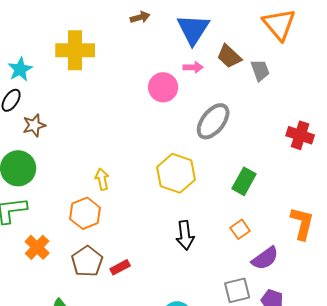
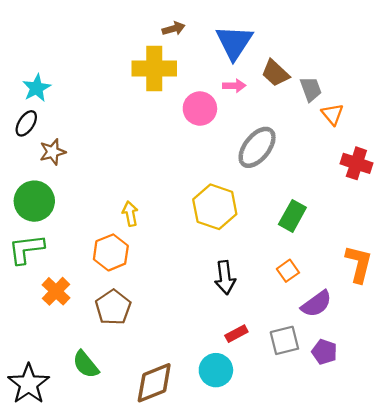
orange triangle: (279, 24) -> (332, 114), moved, size x0.6
yellow cross: (75, 50) -> (154, 69), moved
red rectangle: (120, 267) -> (236, 334), moved

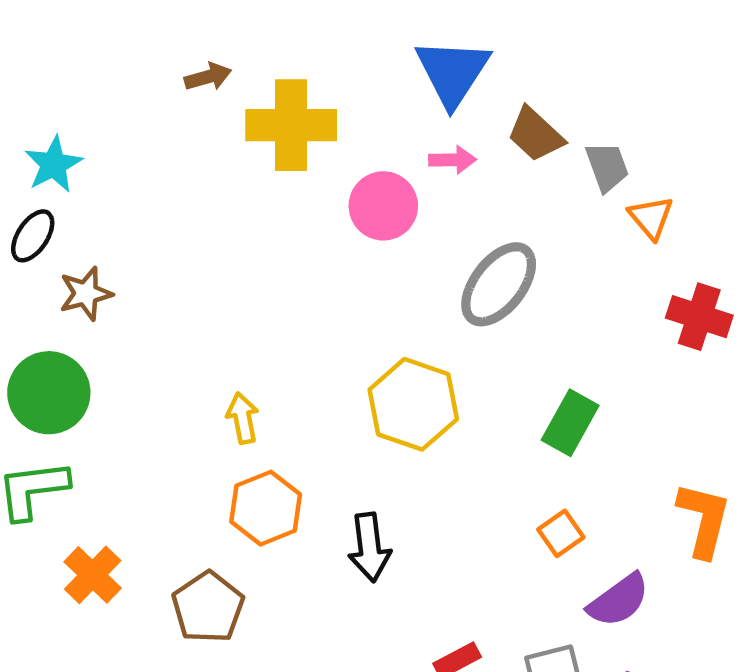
brown arrow: (174, 29) -> (208, 77), moved
orange hexagon: (111, 252) -> (266, 508), moved
black arrow: (225, 278) -> (369, 547), moved

